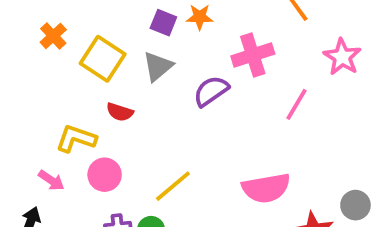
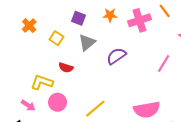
purple square: (163, 23) -> (79, 18), moved
pink cross: (253, 55) -> (139, 20), moved
yellow square: (103, 59) -> (56, 38), size x0.6

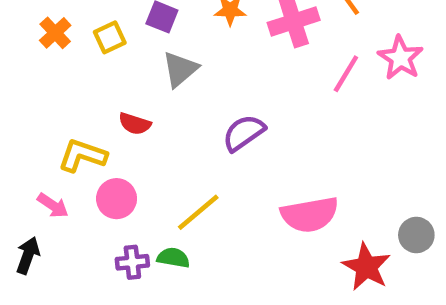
yellow square: (56, 38) -> (110, 37), moved, turned 32
purple semicircle: (116, 56) -> (244, 133), moved
pink line: (164, 63) -> (346, 74), moved

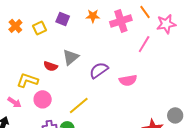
pink star: (400, 58) -> (166, 24), moved, turned 30
gray triangle: (180, 69) -> (71, 57), moved
pink semicircle: (310, 215) -> (128, 80), moved, size x0.7

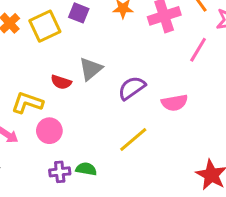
yellow square: (40, 28) -> (45, 26), size x1.5
yellow line: (79, 105) -> (133, 140), moved

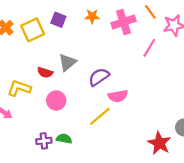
pink semicircle: (175, 103) -> (118, 96), moved
pink circle: (49, 131) -> (56, 101), moved

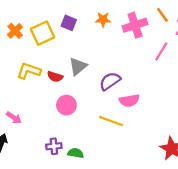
yellow L-shape: (19, 88) -> (29, 71), moved
yellow line: (100, 116) -> (111, 121), turned 60
green semicircle: (64, 139) -> (76, 153), moved

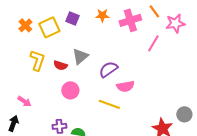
yellow L-shape: (29, 71) -> (37, 60), turned 90

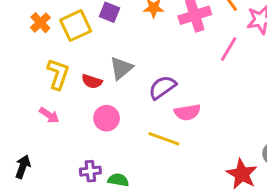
pink arrow: (24, 101) -> (49, 115), moved

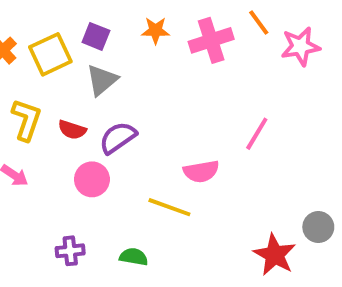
pink line: (229, 49) -> (257, 134), moved
gray triangle: (121, 68) -> (102, 80), moved
purple semicircle: (162, 87) -> (118, 138), moved
green semicircle: (118, 180) -> (134, 257), moved

